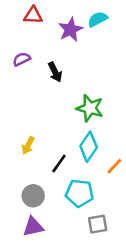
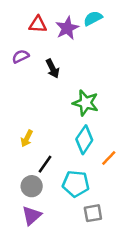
red triangle: (33, 15) -> (38, 24), moved
black line: (59, 164) -> (45, 164), moved
purple triangle: (33, 227) -> (32, 216), turned -30

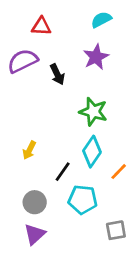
purple star: (67, 28) -> (96, 57), moved
purple semicircle: (21, 56) -> (23, 61), size x1.6
black line: (45, 164) -> (63, 172), moved
gray square: (93, 213) -> (116, 230), moved

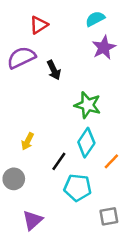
red triangle: (41, 26) -> (39, 25), turned -36
purple star: (96, 57) -> (104, 48), moved
gray circle: (35, 202) -> (14, 179), moved

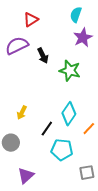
cyan semicircle: (95, 19) -> (76, 15), turned -42
green star: (88, 105) -> (70, 71), moved

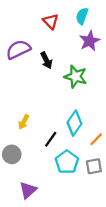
red triangle: (31, 20) -> (51, 21), moved, turned -42
cyan pentagon: (62, 150) -> (67, 162), turned 30
gray square: (87, 173) -> (94, 166), moved

